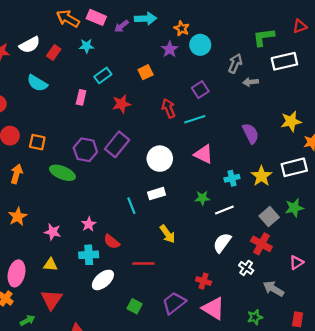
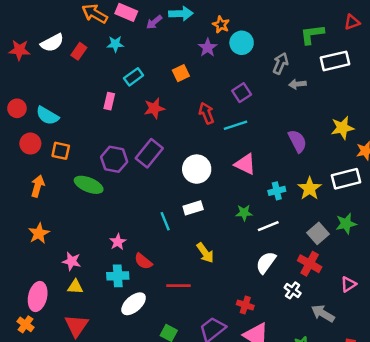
cyan semicircle: (37, 83) -> (47, 116), moved
pink star: (53, 232) -> (72, 261), moved

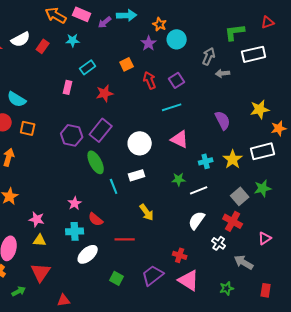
red arrow: (206, 113) -> (150, 80), moved
green ellipse: (89, 185) -> (96, 162), moved, turned 40

